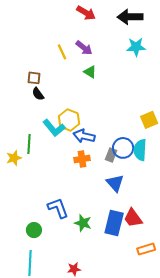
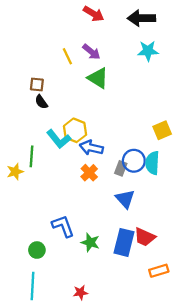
green triangle: (90, 72) -> (98, 78), size x1.5
orange cross: (82, 159) -> (89, 173), turned -35
red trapezoid: (133, 218) -> (145, 237), turned -30

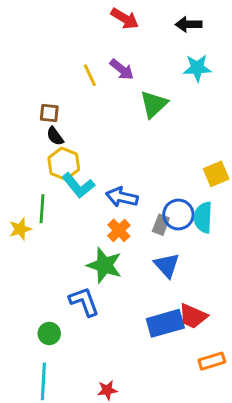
black arrow: (141, 18) -> (189, 24), size x0.7
green triangle: (98, 78) -> (154, 104), moved, turned 45
yellow hexagon: (75, 130) -> (64, 164), moved
green star: (90, 242) -> (104, 265), moved, size x1.4
blue rectangle: (124, 242) -> (165, 323), turned 60

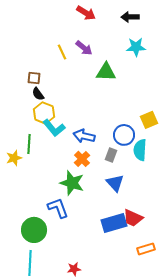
green triangle: (154, 104) -> (106, 72), turned 45
blue circle: (178, 215) -> (124, 135), moved
green circle: (49, 334) -> (34, 230), size x1.6

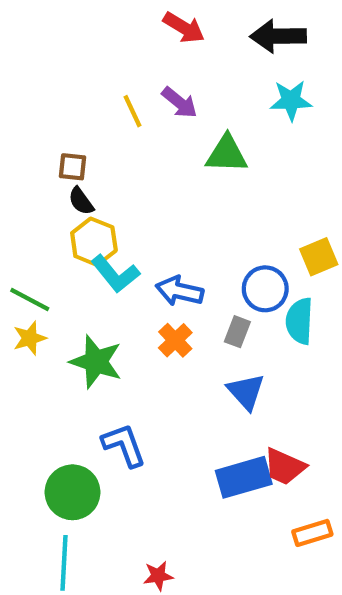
black arrow: (130, 17) -> (278, 36), size x1.4
green line: (29, 144) -> (30, 300), moved, turned -66
green star: (72, 183) -> (96, 362), moved

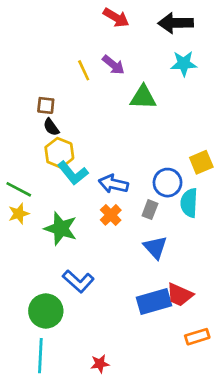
blue L-shape: (124, 445) -> (78, 281), turned 152

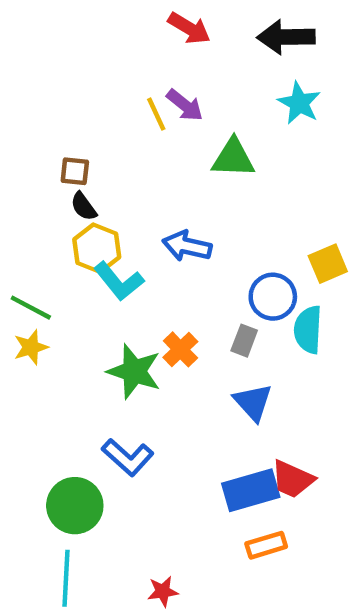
cyan star: (184, 64) -> (299, 103), turned 30
yellow line: (84, 70) -> (156, 114), moved
blue arrow: (113, 184) -> (187, 246), moved
green star: (61, 229) -> (134, 371), moved
orange rectangle: (197, 337) -> (266, 545), moved

